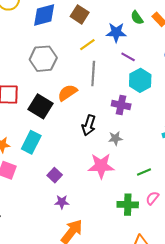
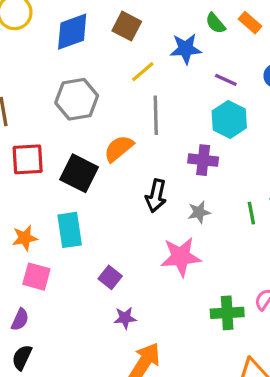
purple line: (128, 57) -> (226, 80), moved
cyan rectangle: (31, 142) -> (70, 230), turned -30
green line: (144, 172) -> (251, 213), moved, turned -72

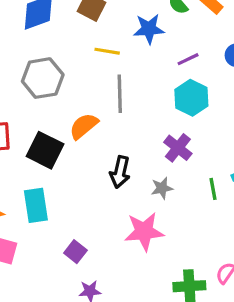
yellow line: (143, 72) -> (107, 51), turned 50
purple line: (226, 80) -> (188, 59), turned -50
purple cross: (203, 160) -> (178, 148), moved, turned 32

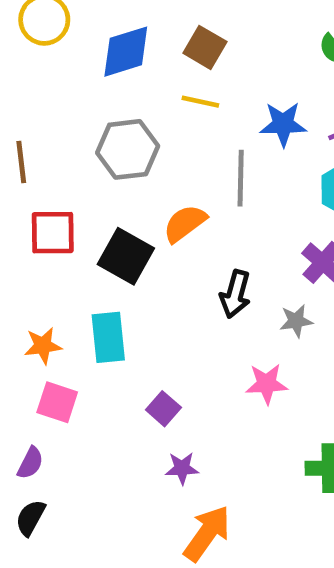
blue star: (149, 29) -> (283, 124), moved
yellow line: (107, 51) -> (200, 102), moved
pink star: (144, 231) -> (267, 384), size x0.7

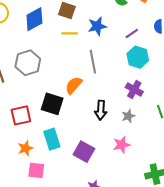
blue star: (283, 124) -> (97, 26), moved
gray hexagon: (128, 149) -> (28, 63), moved
red square: (53, 233) -> (21, 115), moved
purple square: (163, 409) -> (84, 152), moved, size x1.5

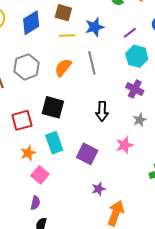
orange semicircle: (74, 85) -> (63, 67), moved
gray star: (128, 116) -> (140, 120), moved
pink square: (36, 170) -> (40, 175), turned 36

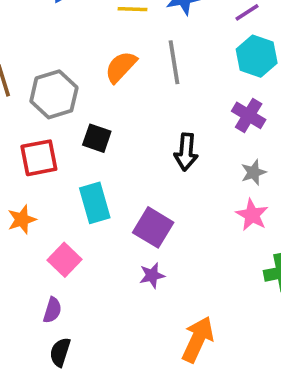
gray hexagon: (26, 67) -> (54, 94), moved
black square: (53, 107) -> (97, 138), size x0.7
pink star: (125, 145) -> (252, 215), moved, turned -30
orange star: (28, 153) -> (22, 220), moved
purple star: (99, 189) -> (152, 275), moved

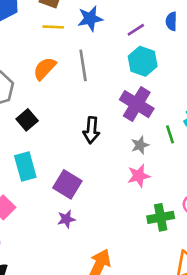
purple cross: (249, 115) -> (137, 104), size x1.4
black square: (97, 138) -> (27, 120), turned 30
pink star: (252, 215) -> (139, 176), turned 30

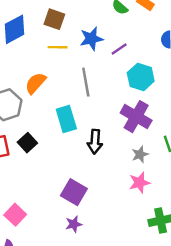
purple line: (136, 30) -> (119, 49), moved
orange semicircle: (45, 69) -> (36, 83), moved
black square: (27, 120) -> (27, 143), moved
cyan rectangle: (25, 167) -> (66, 119), moved

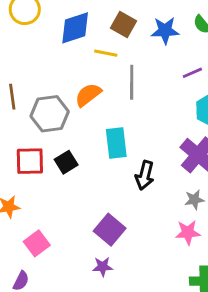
blue star: (91, 39) -> (165, 31), moved
yellow line: (58, 47) -> (106, 53), moved
gray line: (86, 82) -> (132, 82), moved

